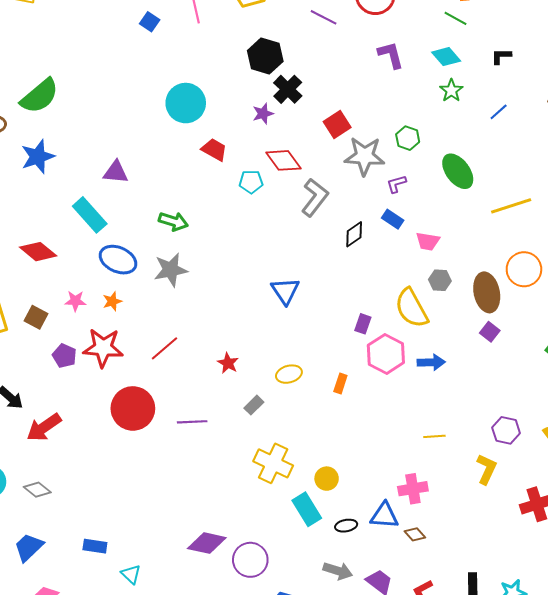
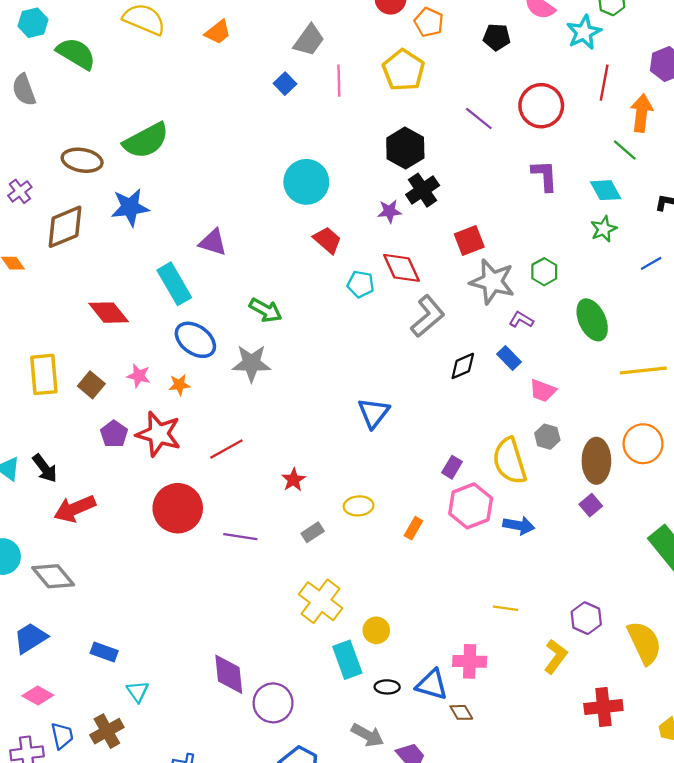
purple L-shape: (396, 184) -> (521, 320), turned 35
gray diamond: (37, 490) -> (53, 576), size x1.4
purple diamond: (207, 543) -> (229, 674), turned 60

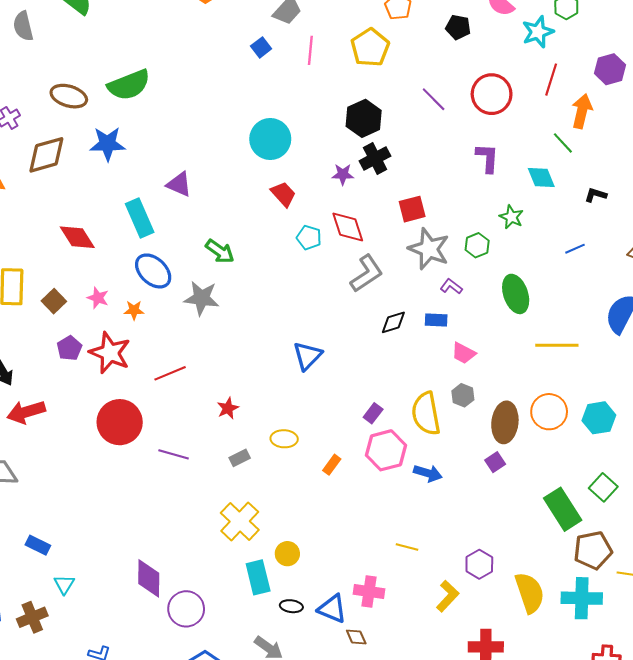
green star: (604, 229) -> (511, 217), moved, turned -30
blue rectangle: (509, 358) -> (436, 320), turned -50

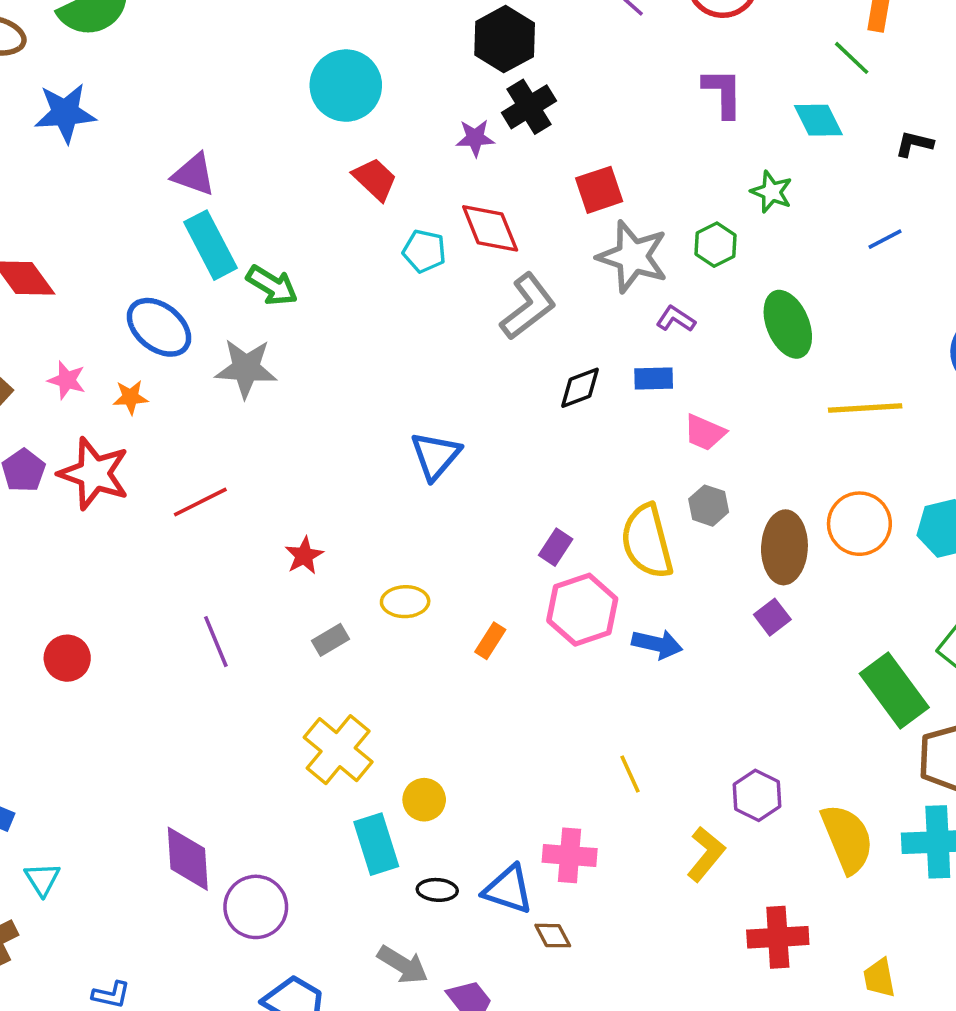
cyan rectangle: (140, 218) -> (211, 245), moved
red circle: (120, 422) -> (67, 658), moved, size x0.6
purple line: (174, 454) -> (216, 642), turned 56
yellow line: (407, 547) -> (630, 774), turned 55

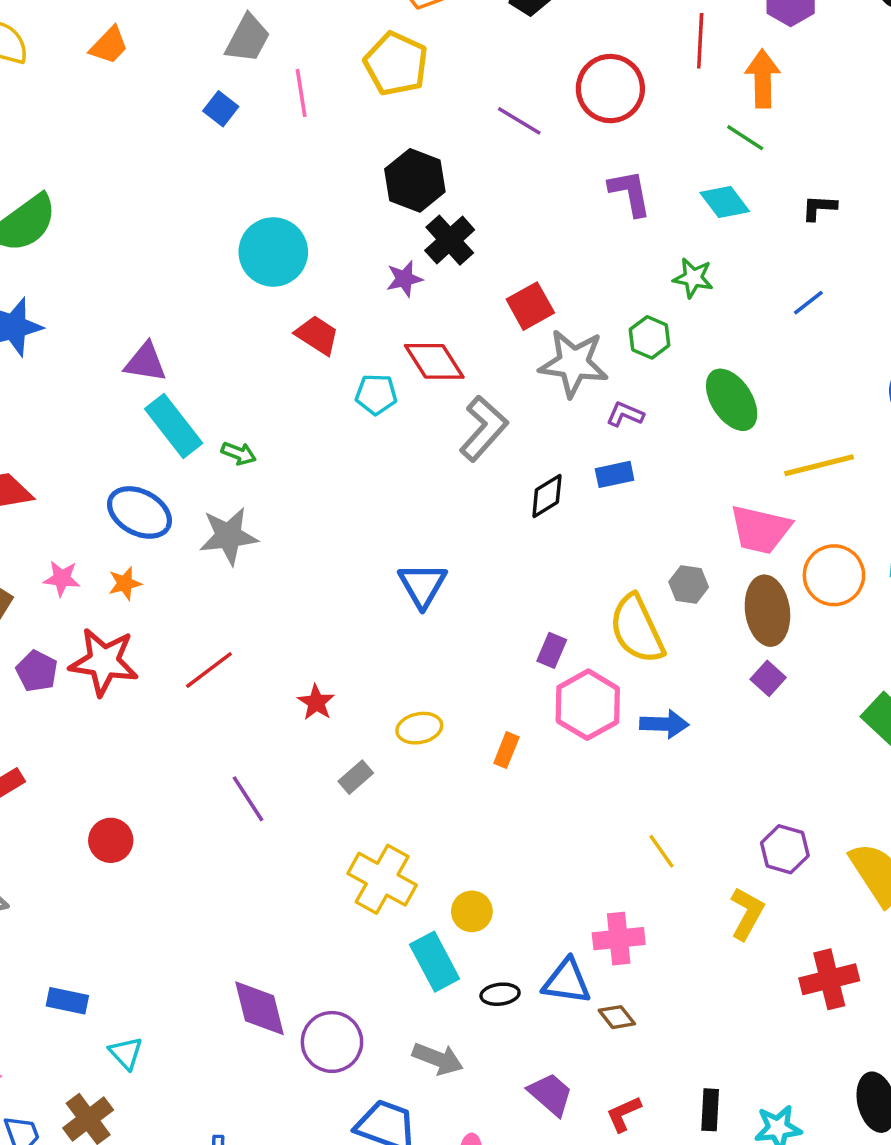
green arrow: (272, 285) -> (239, 453), size x0.7
pink trapezoid: (705, 433) -> (760, 530), moved, size x1.5
gray arrow: (403, 965) -> (438, 1059), moved

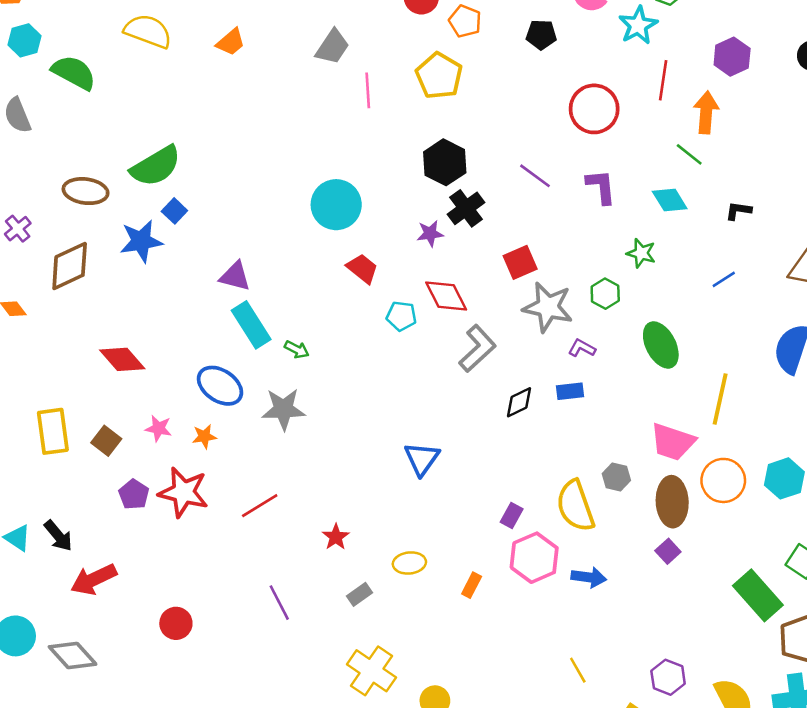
blue square: (221, 109) -> (174, 211), moved
purple line: (519, 121) -> (535, 176), moved
yellow line: (819, 465) -> (720, 399), turned -69

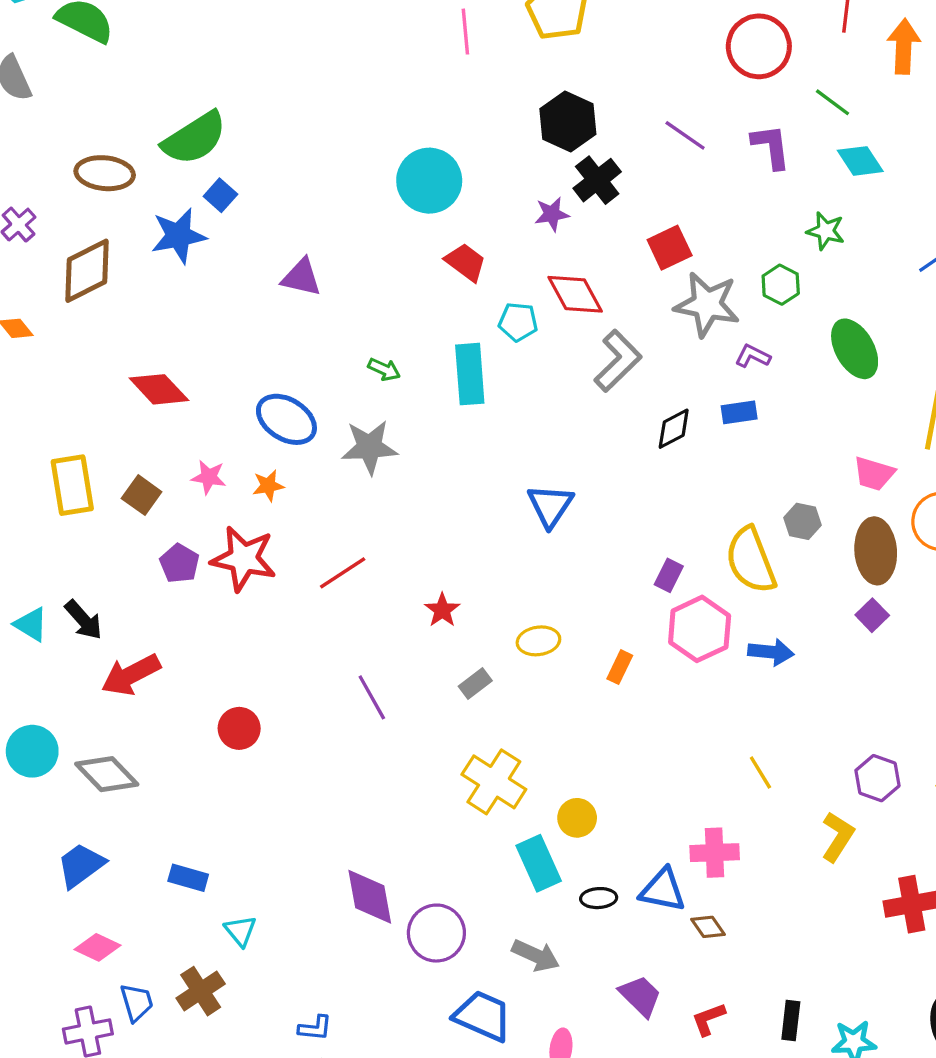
green line: (689, 154) -> (833, 102), moved
cyan rectangle: (251, 325) -> (470, 374), moved, turned 30
pink trapezoid: (673, 442) -> (874, 474), size x0.7

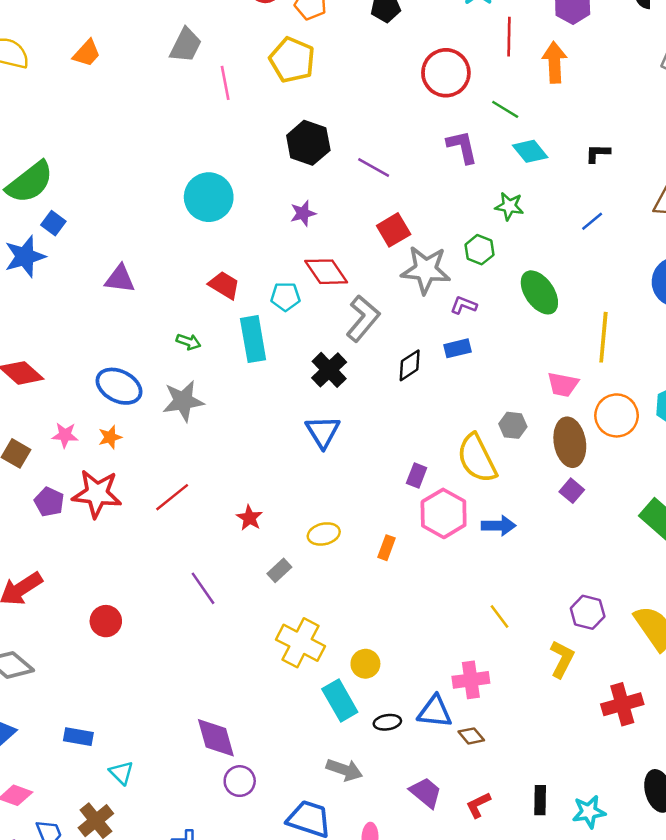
purple line: (685, 135) -> (374, 167), moved
black cross: (597, 180) -> (329, 370), moved
red trapezoid: (466, 262) -> (224, 285), moved
purple circle: (436, 933) -> (240, 781), moved, size x0.7

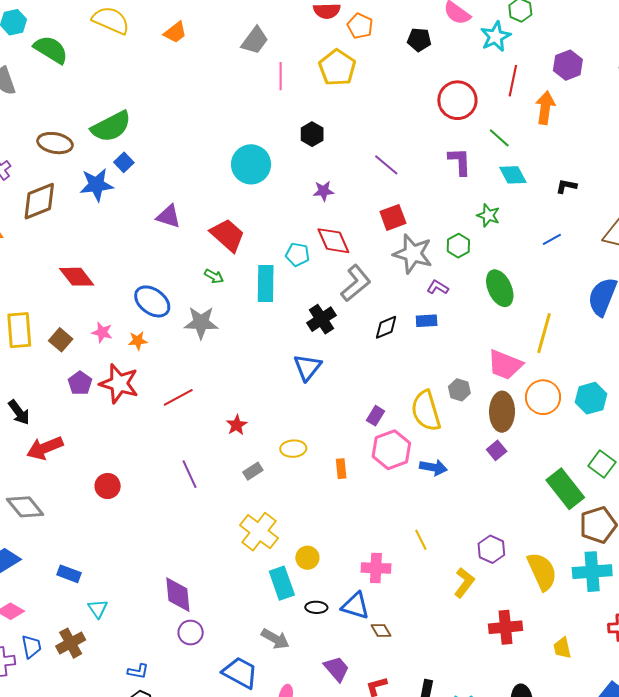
black hexagon: (308, 143) -> (312, 134), moved, size x0.7
red trapezoid: (224, 285) -> (228, 235), moved, size x1.4
pink trapezoid: (563, 384) -> (505, 365), size x1.4
orange rectangle: (387, 548) -> (341, 469), turned -36
pink cross: (471, 680) -> (376, 568), moved

